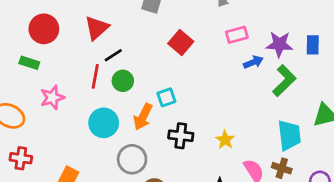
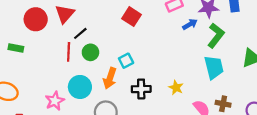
red circle: (44, 29) -> (36, 19), moved
pink star: (52, 98) -> (55, 101), moved
cyan trapezoid: (289, 135) -> (214, 67), moved

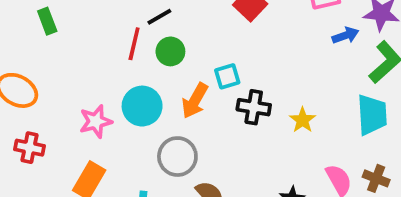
green rectangle: (16, 48) -> (47, 21), turned 48
yellow star: (176, 88) -> (303, 120), moved
black cross: (141, 89) -> (254, 107), moved

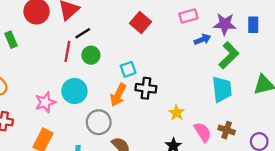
orange arrow: (195, 101) -> (118, 95), moved
yellow star: (303, 120) -> (177, 113), moved

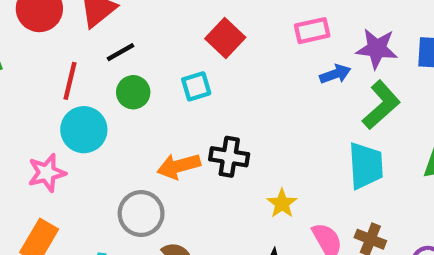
red line: (67, 51) -> (70, 81), moved
cyan square: (128, 69) -> (196, 86), moved
cyan circle: (74, 91) -> (84, 130), moved
orange arrow: (118, 95) -> (179, 166), turned 45

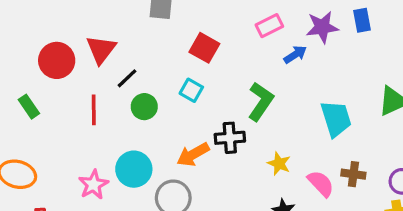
cyan square: (196, 86) -> (191, 90), turned -30
green L-shape: (381, 105) -> (261, 101), moved
cyan circle: (84, 130) -> (134, 169), moved

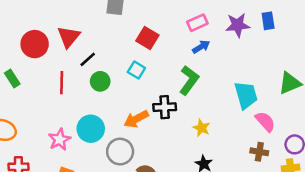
blue arrow: (295, 54) -> (201, 47), moved
brown cross: (353, 174) -> (259, 152), moved
pink semicircle: (321, 184) -> (265, 122), moved

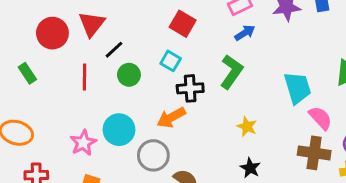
black cross: (165, 107) -> (190, 88), moved
brown cross: (259, 152) -> (314, 153), size x1.5

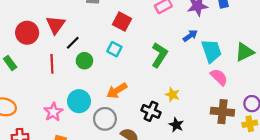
blue arrow: (245, 33) -> (190, 36), moved
black cross: (190, 88) -> (151, 111), moved, turned 30
cyan trapezoid: (297, 88) -> (211, 51), moved
pink semicircle: (320, 118) -> (219, 77), moved

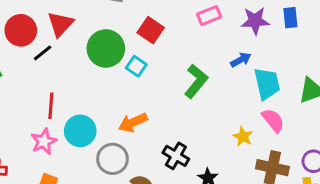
black line: (73, 43) -> (43, 53), moved
green circle: (84, 61) -> (106, 48), moved, size x1.6
red line: (52, 64) -> (51, 106), moved
yellow star: (172, 95) -> (243, 137), moved

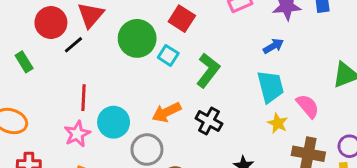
green L-shape: (196, 81) -> (208, 70), moved
cyan trapezoid: (267, 84) -> (270, 87), moved
black cross: (176, 156) -> (209, 121), moved

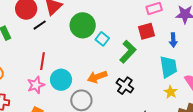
red square: (182, 19) -> (146, 31), moved, turned 36
blue arrow: (273, 46) -> (173, 40), turned 112

